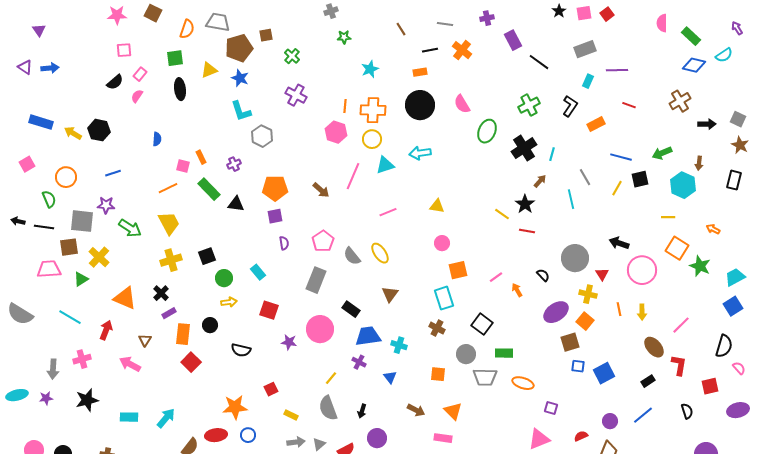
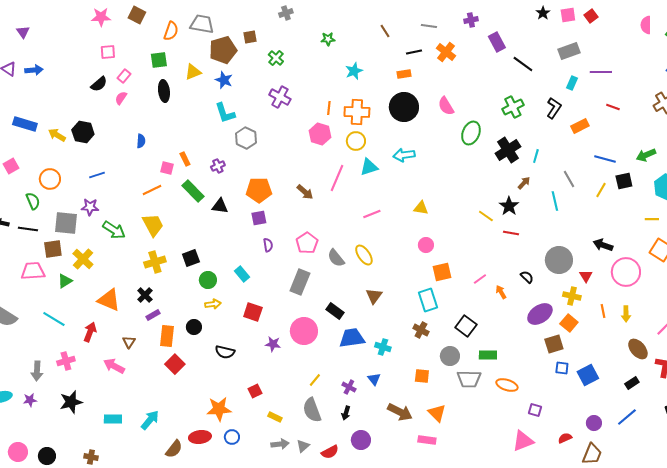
gray cross: (331, 11) -> (286, 13), moved
purple cross: (359, 362) -> (349, 387), moved
brown arrow: (416, 410) -> (400, 412), size x1.4

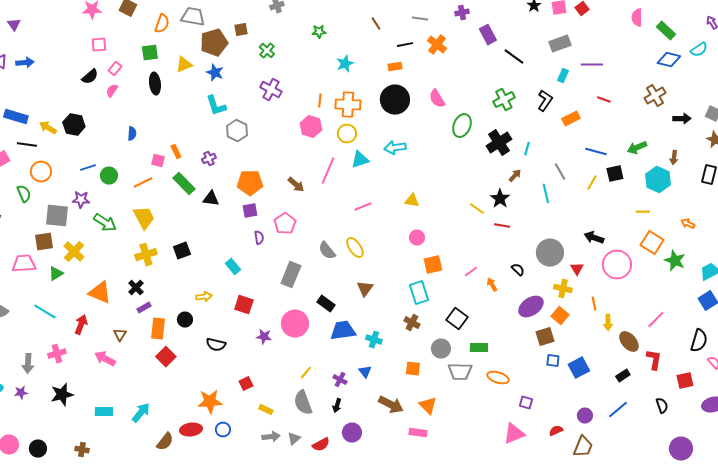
black line: (28, 229) -> (27, 145), moved
pink pentagon: (307, 243) -> (285, 224), moved
green circle: (208, 280) -> (109, 176), moved
yellow arrow: (626, 314) -> (608, 323), moved

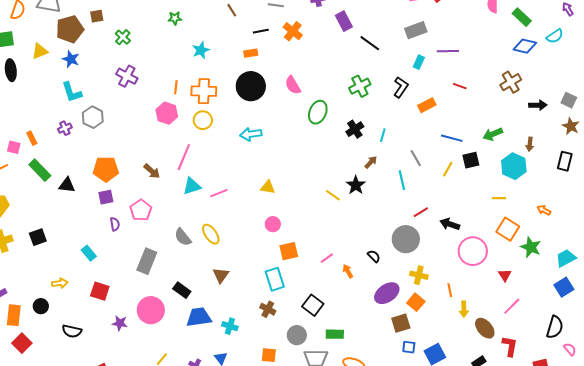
black cross: (499, 143) -> (355, 129), size x0.7
purple cross: (209, 159) -> (65, 128), moved
cyan triangle: (360, 160) -> (192, 186), moved
red line: (502, 226) -> (421, 212), moved, turned -42
red triangle: (577, 269) -> (505, 275), moved

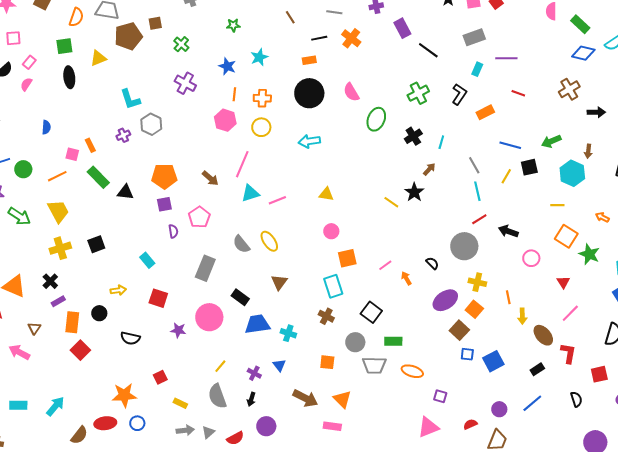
blue star: (71, 59) -> (227, 66), moved
orange cross: (204, 91) -> (262, 98), size x0.7
cyan line: (402, 180) -> (477, 191), moved
pink circle: (473, 251) -> (531, 258), size x0.6
brown square: (401, 323) -> (459, 330), turned -30

